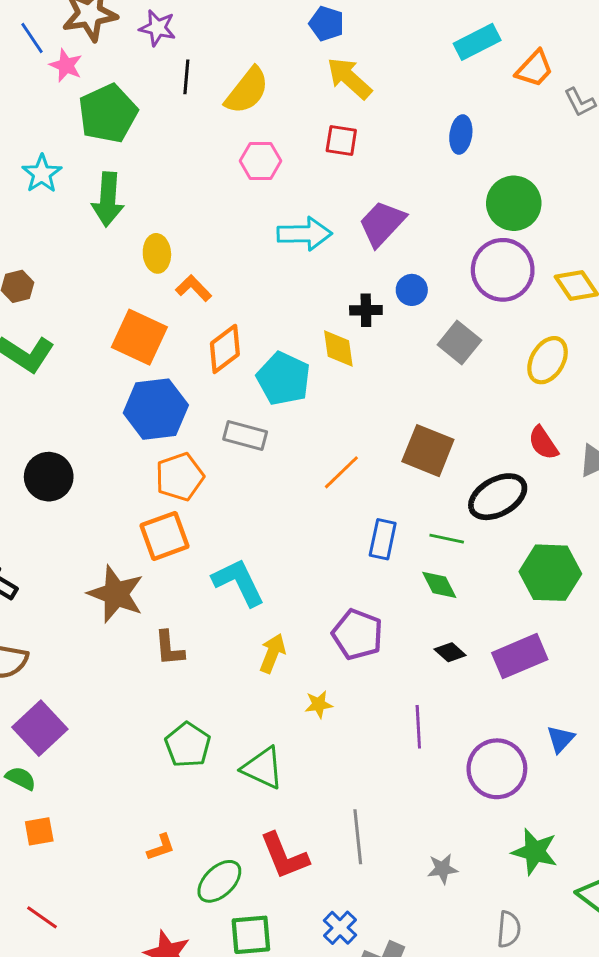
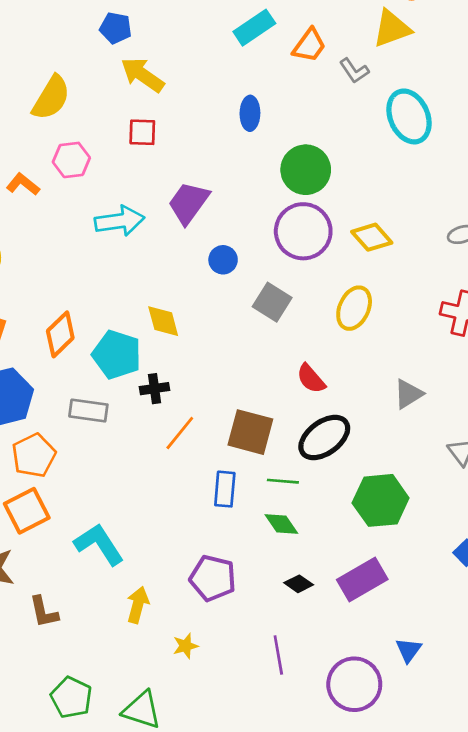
orange L-shape: (194, 288) -> (23, 184), moved
black cross: (366, 310) -> (154, 389), moved
red semicircle: (543, 443) -> (311, 379), moved
brown square: (428, 451) -> (250, 432), moved

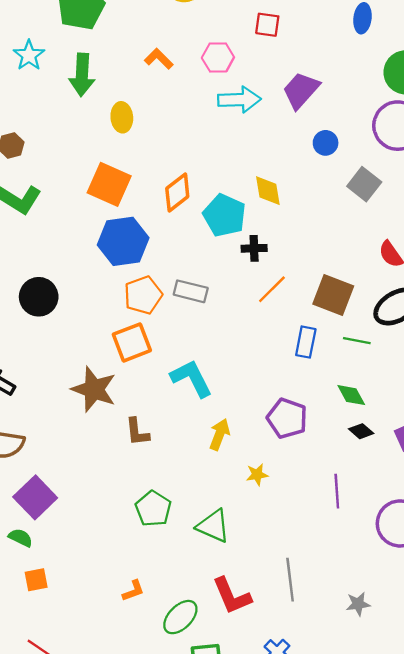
pink hexagon: (71, 160) -> (218, 57), moved
gray rectangle: (88, 411) -> (191, 291), moved
green diamond: (281, 524) -> (351, 395), moved

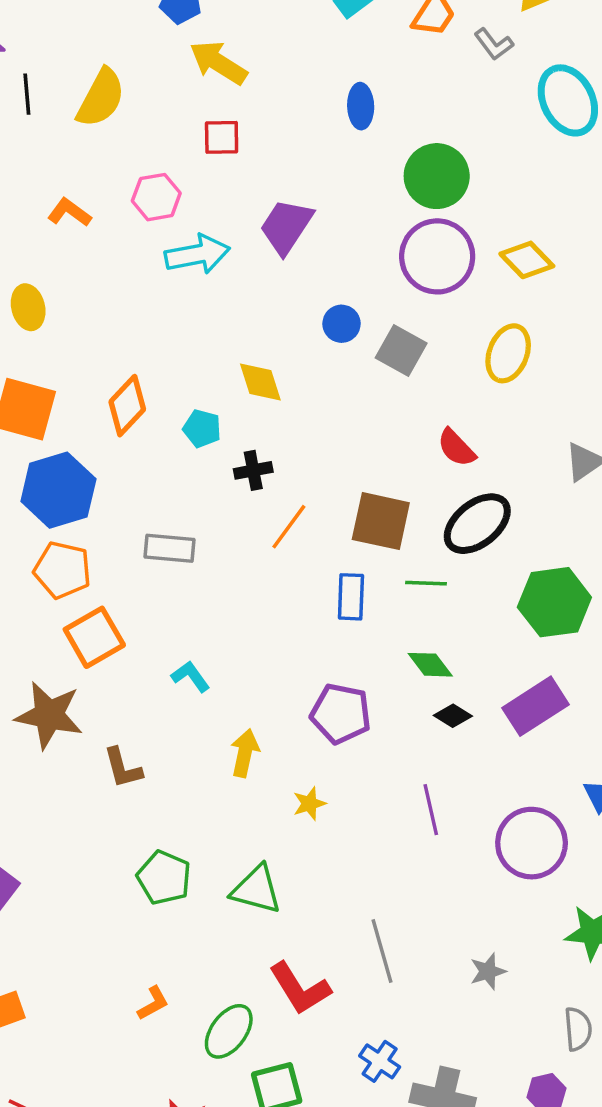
blue circle: (326, 143) -> (342, 324), moved
cyan pentagon: (225, 215) -> (202, 428), size x0.6
orange pentagon: (143, 295) -> (62, 570), moved, turned -30
cyan L-shape: (192, 378) -> (191, 677), size x0.6

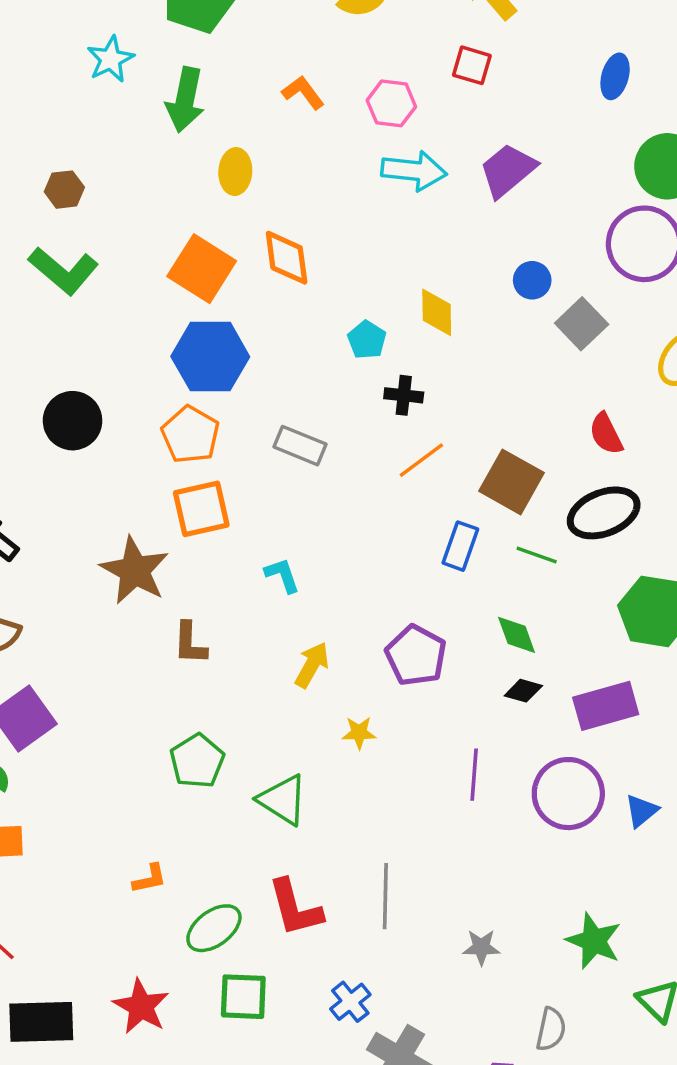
orange diamond: (127, 406) -> (287, 258), moved, turned -68
black diamond: (453, 716) -> (523, 691), turned -33
purple circle: (532, 843) -> (568, 794), moved

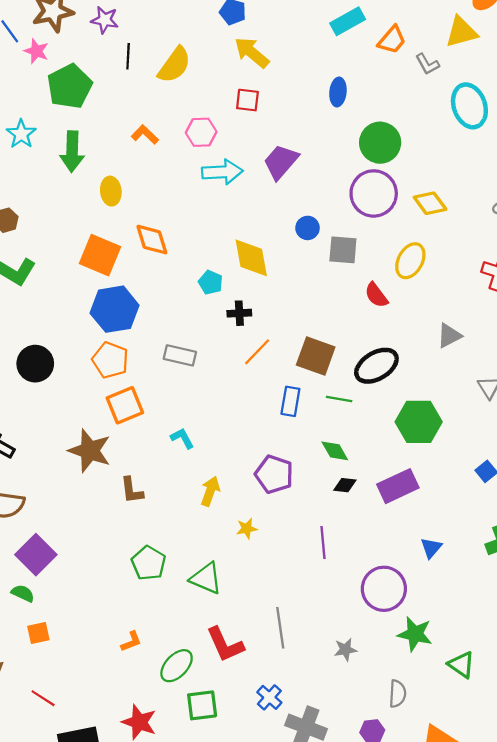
yellow diamond: (437, 312) -> (251, 258), size x1.4
gray square: (582, 324) -> (343, 250), turned -32
red semicircle: (606, 434) -> (376, 295), moved
purple circle: (568, 794) -> (384, 589), moved

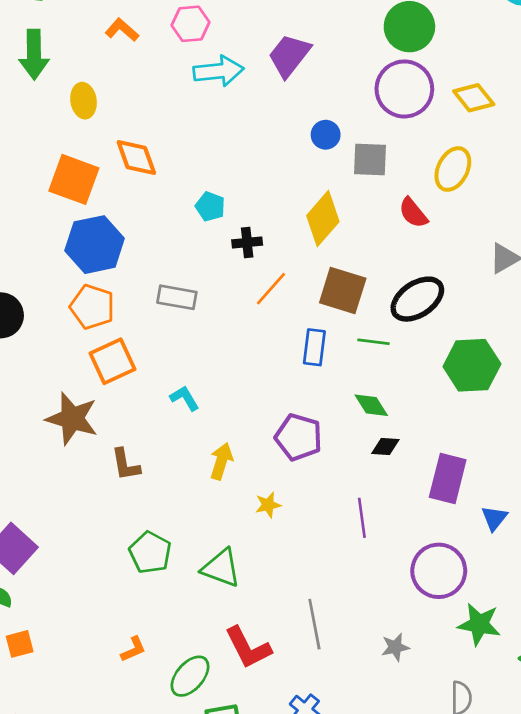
yellow diamond: (251, 258) -> (323, 219), moved, turned 54
purple rectangle: (398, 486) -> (448, 479), moved, turned -48

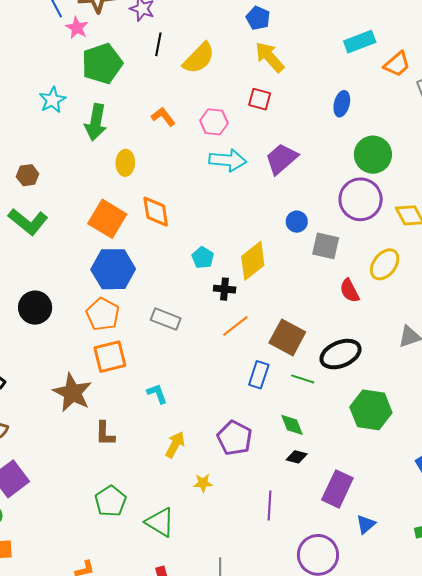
yellow diamond: (323, 219) -> (253, 261), moved

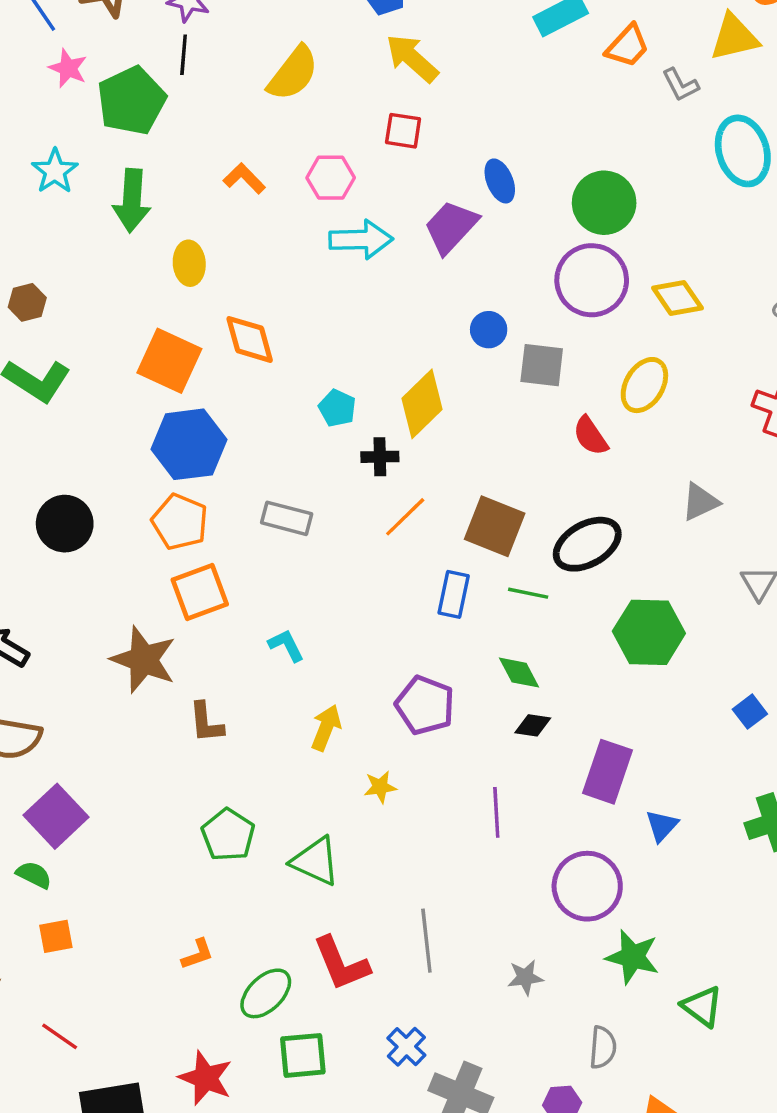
pink star: (77, 28) -> (68, 68), moved
black line: (158, 44) -> (184, 55), moved
blue ellipse: (342, 104) -> (500, 181), moved, turned -30

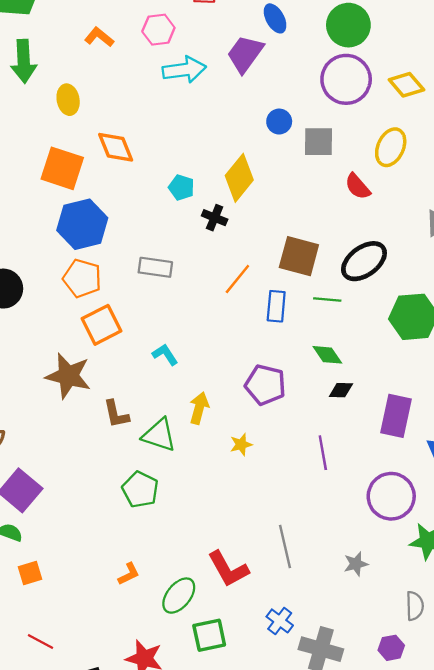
black cross: (380, 457) -> (215, 218), turned 30
orange line: (405, 517) -> (237, 279), moved
green triangle: (315, 861) -> (159, 435), moved

